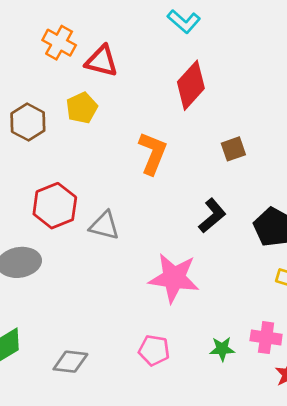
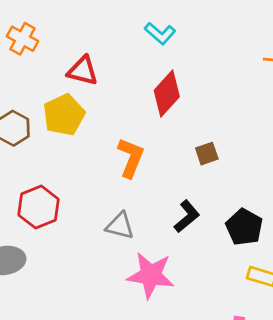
orange cross: (59, 43) -> (22, 39), moved
yellow pentagon: (82, 108) -> (64, 115), size x1.4
gray triangle: (104, 226) -> (120, 226), moved

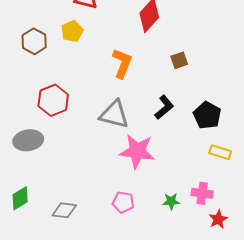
yellow pentagon: (64, 115) -> (72, 31), size x0.7
gray triangle: (120, 226) -> (114, 114), size x1.4

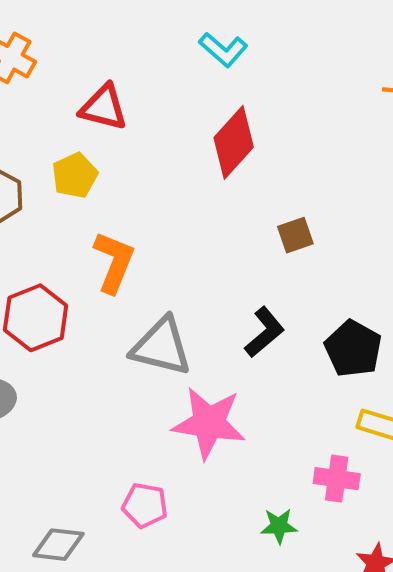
orange L-shape: (122, 63) -> (114, 262), moved
pink cross: (202, 193) -> (337, 479), moved
pink pentagon: (123, 202) -> (145, 505), moved

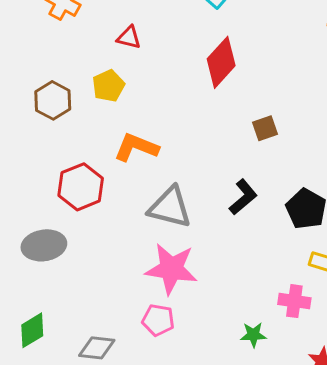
red triangle: (104, 107) -> (129, 37), size x0.7
orange L-shape: (114, 262) -> (136, 147), turned -90
pink star: (209, 423) -> (171, 269), moved

